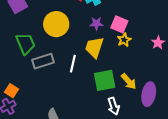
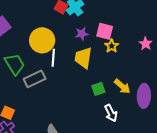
white line: (73, 64) -> (53, 58), moved
green square: (105, 80) -> (98, 89), size x0.6

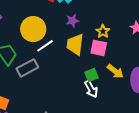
pink square: (105, 31) -> (99, 48), moved
white line: (53, 58) -> (45, 46), turned 54
white arrow: (111, 113) -> (91, 89), moved

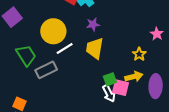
yellow star: (103, 31) -> (139, 54), moved
pink square: (99, 48) -> (121, 88), moved
yellow arrow: (115, 71) -> (134, 77), turned -54

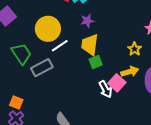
green square: (110, 79) -> (96, 62), moved
pink square: (121, 88) -> (117, 83), turned 30

